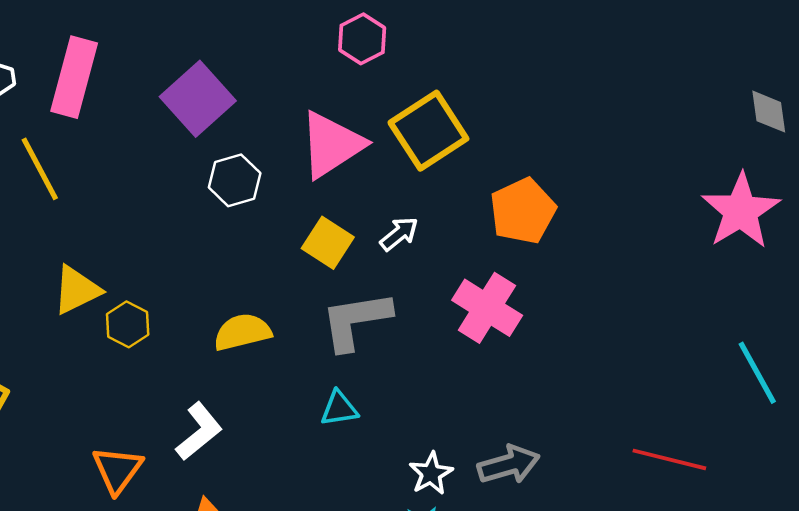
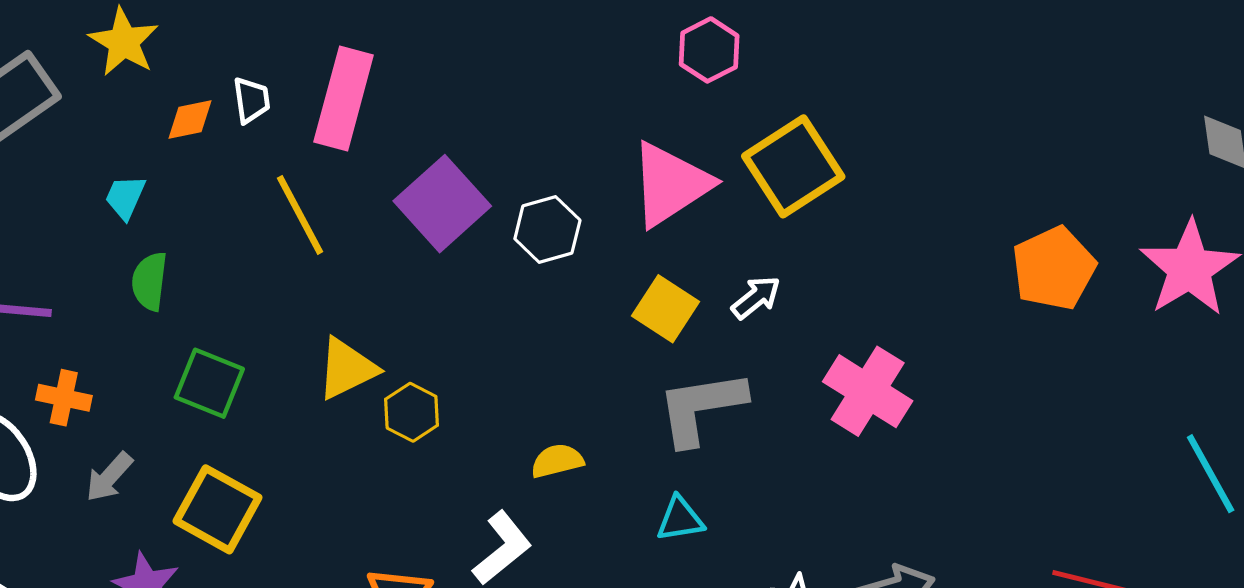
purple square: (198, 99) -> (442, 204), moved
orange pentagon: (523, 211) -> (1054, 268), moved
yellow semicircle: (242, 332) -> (557, 461), moved, size x0.7

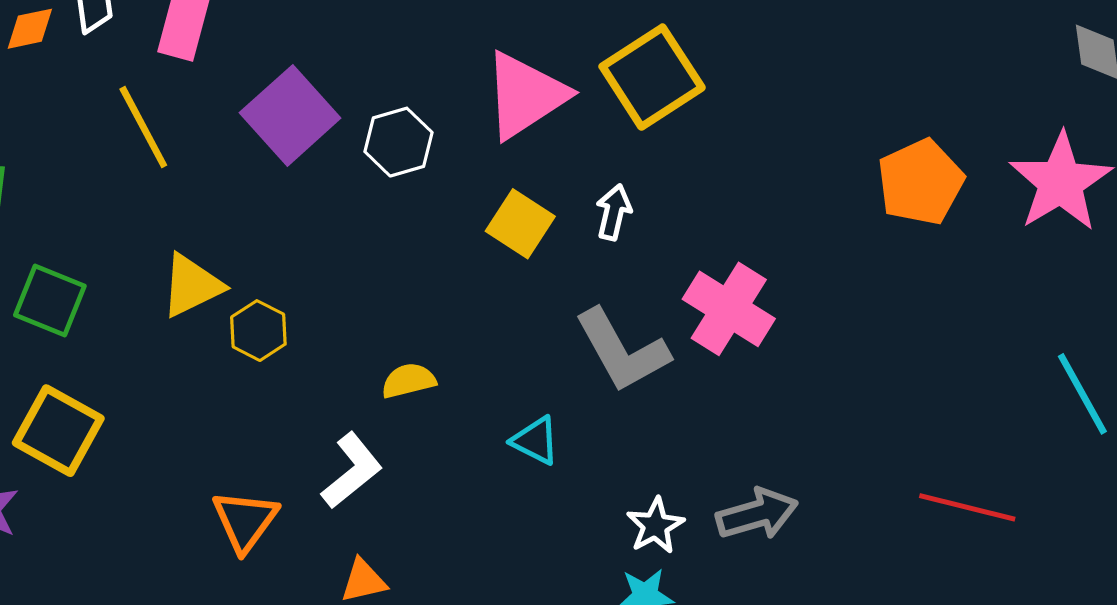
white arrow: (756, 297) -> (614, 212), turned -38
gray L-shape: (701, 407) -> (622, 351), moved, turned -110
cyan triangle: (680, 519) -> (535, 441), turned 36

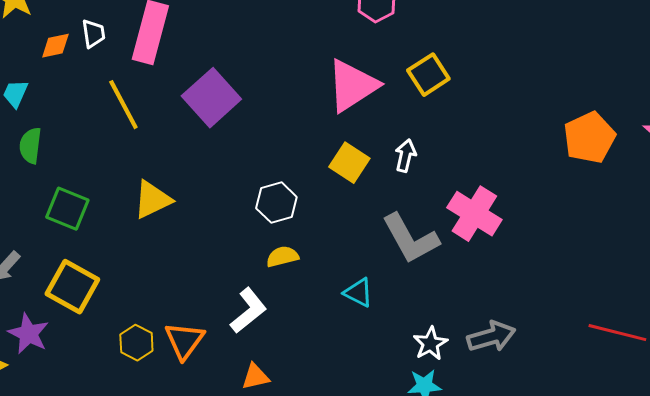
yellow square: (652, 77) -> (428, 75), size x0.7
white hexagon: (398, 142) -> (276, 203), moved
yellow hexagon: (258, 331) -> (136, 343), moved

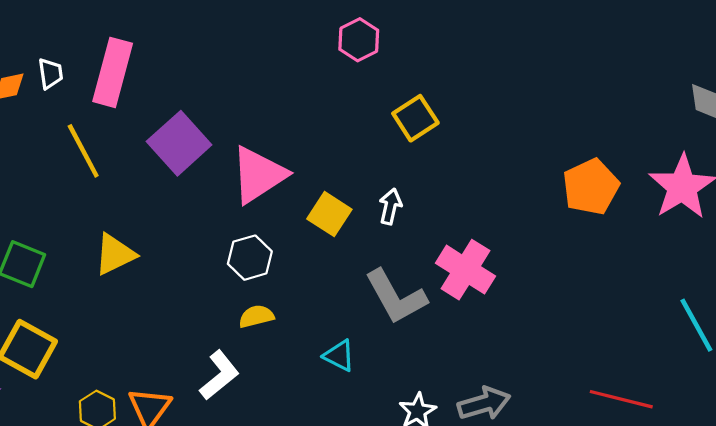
pink triangle: (352, 86) -> (259, 175), moved

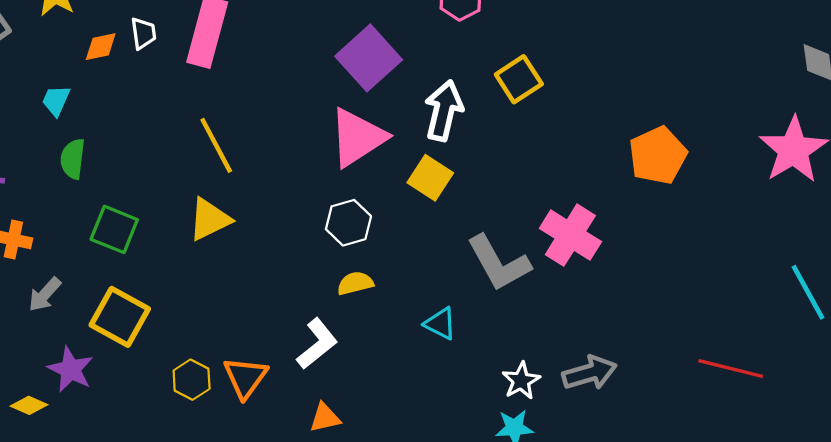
purple square: (179, 143) -> (369, 58), moved
yellow line: (83, 151) -> (216, 145), moved
orange pentagon: (591, 187) -> (658, 155), moved
white arrow: (390, 206) -> (444, 111), moved, size x1.6

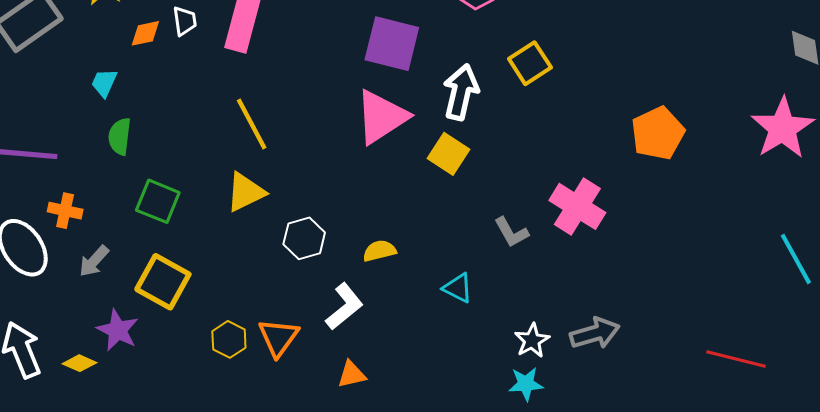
purple square: (369, 58) -> (392, 44), turned -34
white hexagon: (348, 223) -> (304, 238), moved
gray L-shape: (499, 263) -> (511, 232), size x0.6
red line: (731, 368) -> (736, 359), moved

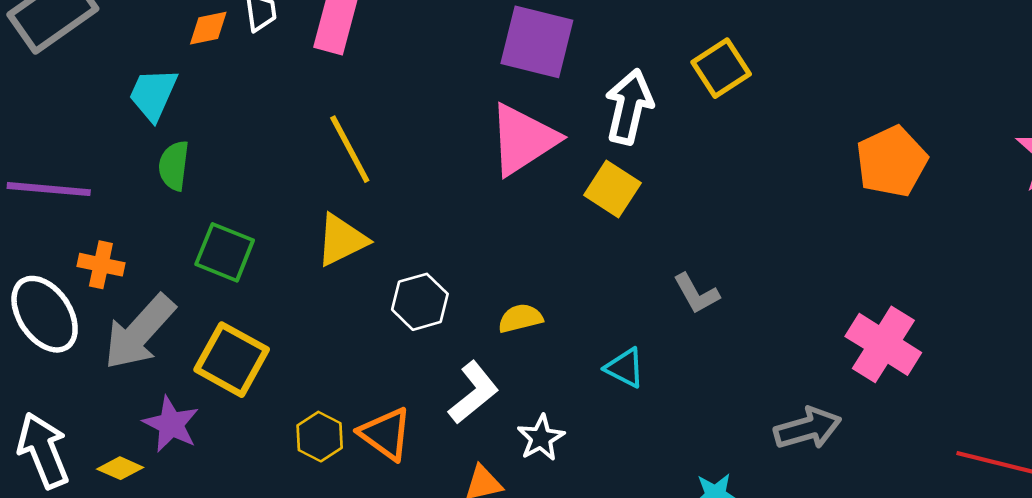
cyan trapezoid: (104, 83) -> (153, 94), size x1.4
pink cross: (577, 206) -> (883, 344), moved
gray arrow: (94, 261) -> (139, 332), size x1.8
orange triangle: (278, 337) -> (386, 434), turned -30
white star: (532, 340) -> (541, 438), moved

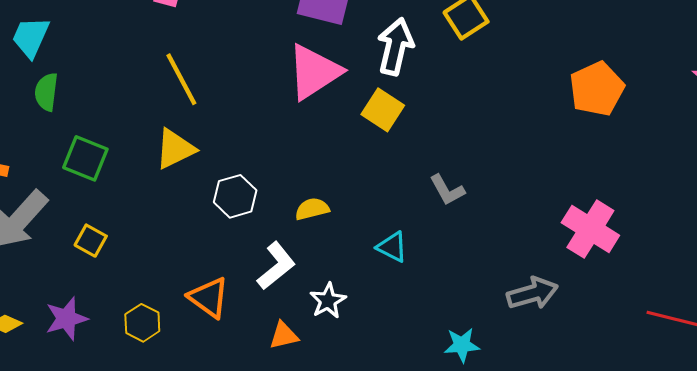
yellow square: (232, 360) -> (91, 241), size x0.6
purple star: (171, 424) -> (66, 319), moved, turned 30
yellow hexagon: (320, 437) -> (142, 323), moved

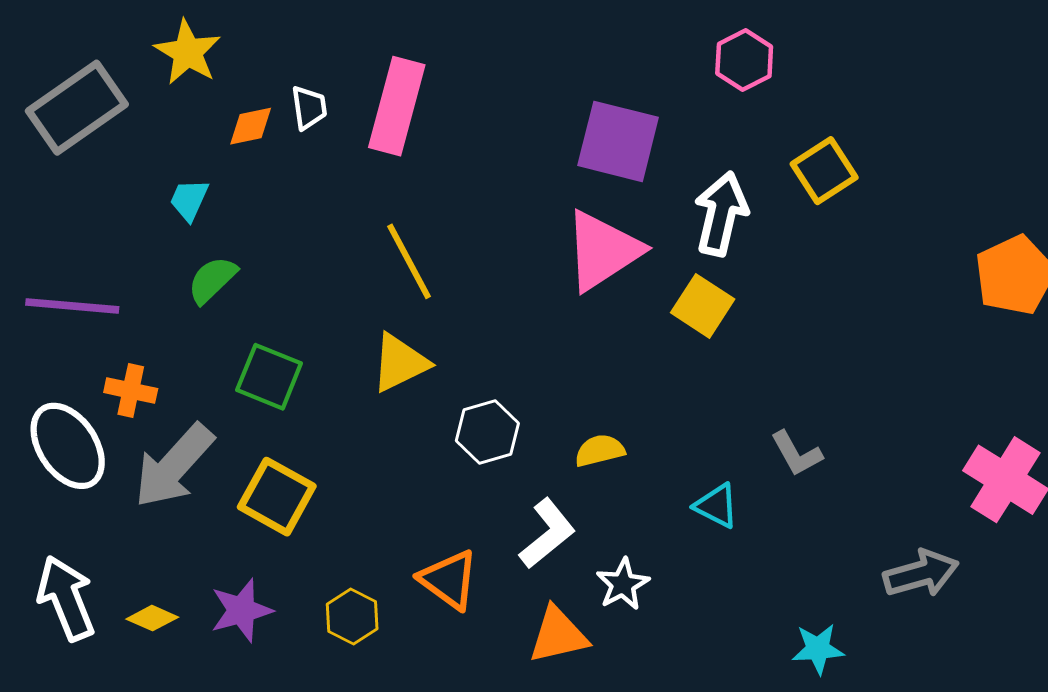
cyan trapezoid: (31, 37) -> (189, 200), size x0.7
green semicircle: (46, 92) -> (212, 280), turned 39
gray L-shape: (447, 190) -> (796, 454), moved
yellow square: (91, 241) -> (277, 497), size x1.6
orange triangle: (284, 335) -> (558, 635), size x1.4

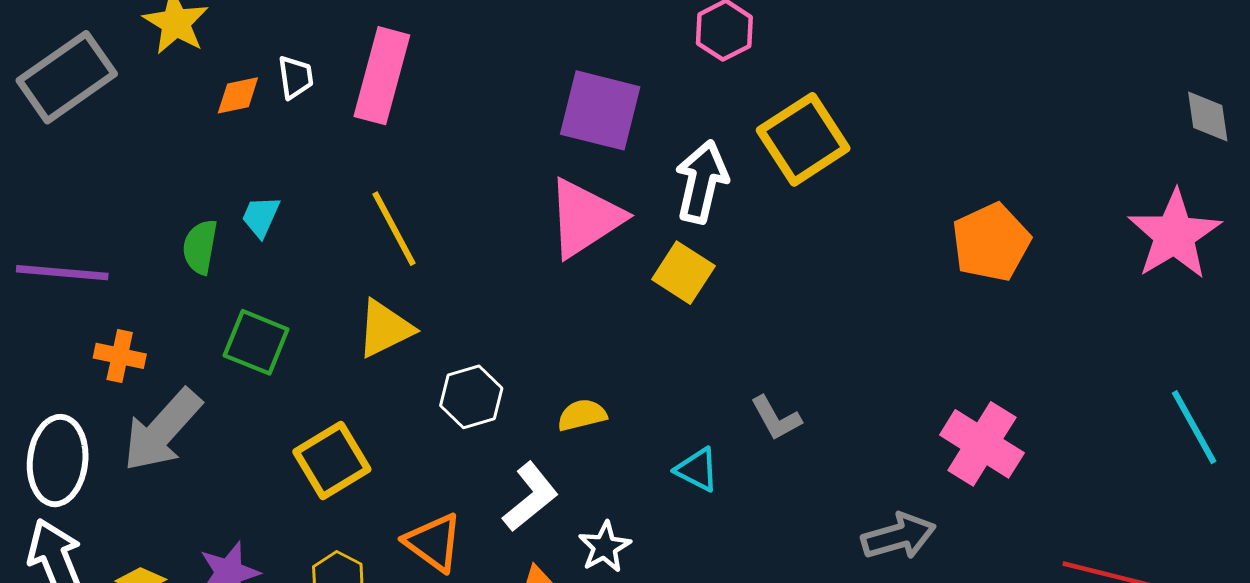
yellow square: (824, 171) -> (803, 139), size x1.4
cyan trapezoid: (189, 200) -> (261, 217), moved
green semicircle: (212, 280) -> (200, 247), turned -36
white ellipse: (68, 446) -> (58, 461), moved, turned 40
yellow square: (277, 497) -> (332, 461), moved, turned 30

